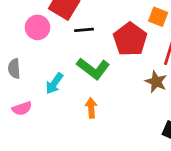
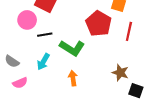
black line: (84, 30) -> (45, 35), moved
gray semicircle: (14, 69) -> (12, 61), moved, turned -48
brown star: (156, 82) -> (120, 73), moved

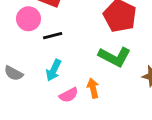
green L-shape: (72, 48) -> (115, 57), moved
pink semicircle: (20, 83) -> (69, 95), moved

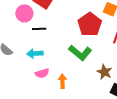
cyan arrow: (54, 70) -> (35, 54), turned 49
orange arrow: (93, 88) -> (62, 81), moved

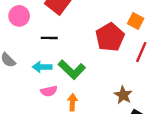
pink circle: (24, 13) -> (19, 16), moved
green L-shape: (80, 53) -> (72, 70), moved

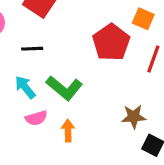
cyan arrow: (42, 67) -> (25, 87), turned 54
brown star: (123, 95) -> (134, 117), turned -30

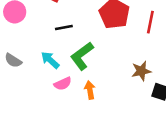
black line: (32, 49) -> (64, 27), moved
green L-shape: (64, 88) -> (82, 56), turned 112

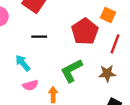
green L-shape: (82, 56) -> (71, 71), moved
brown star: (141, 71) -> (107, 73), moved

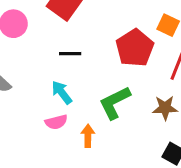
cyan arrow: (23, 63) -> (62, 92), moved

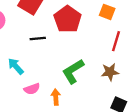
red pentagon: (135, 48) -> (68, 19), moved
cyan arrow: (62, 92) -> (16, 66), moved

